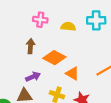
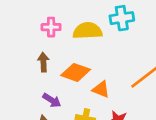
yellow semicircle: (68, 26) -> (88, 31), size x1.5
purple arrow: (33, 77) -> (52, 100), turned 64

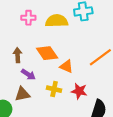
brown arrow: (43, 62) -> (18, 55), moved
orange diamond: (76, 72) -> (47, 53), turned 35

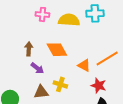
orange triangle: (66, 66) -> (84, 65), moved
red star: (79, 91) -> (99, 85), moved
brown triangle: (22, 94) -> (41, 92), moved

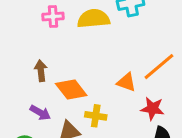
orange diamond: (57, 50) -> (71, 89), moved
purple arrow: (37, 68) -> (40, 113), moved

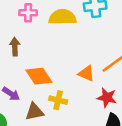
brown arrow: (41, 71) -> (15, 47), moved

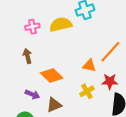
yellow cross: (58, 100) -> (87, 91), moved, turned -32

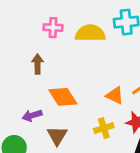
purple arrow: (32, 94) -> (32, 115), turned 128
brown triangle: (54, 105) -> (57, 136), turned -49

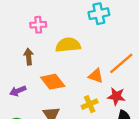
yellow semicircle: (90, 33) -> (68, 45), moved
purple arrow: (32, 115) -> (18, 91), moved

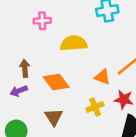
brown arrow: (29, 57) -> (25, 68), moved

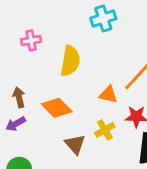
yellow semicircle: (74, 43) -> (70, 61), turned 112
brown triangle: (54, 117) -> (75, 144), moved

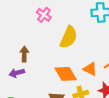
pink cross: (31, 40) -> (44, 15), turned 32
orange diamond: (57, 108) -> (66, 74), moved

